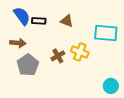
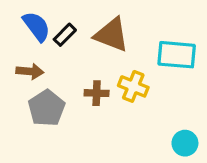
black rectangle: (39, 21) -> (65, 35), turned -48
brown triangle: (67, 21) -> (112, 35), size x1.6
brown cross: (58, 56) -> (97, 93), turned 32

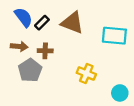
yellow cross: (133, 86) -> (86, 73), moved
brown cross: (97, 93) -> (45, 51), moved

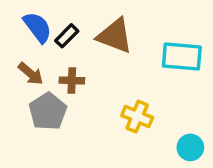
brown arrow: (19, 46) -> (31, 74), turned 35

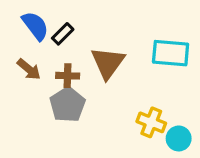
brown triangle: (115, 36) -> (108, 63), moved, turned 45
gray pentagon: (48, 111) -> (68, 105), moved
yellow cross: (137, 117) -> (151, 122), moved

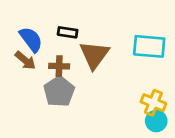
blue semicircle: (35, 26) -> (31, 39), moved
black rectangle: (63, 34) -> (68, 32), moved, turned 54
yellow cross: (151, 122) -> (153, 103), moved

